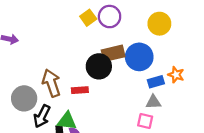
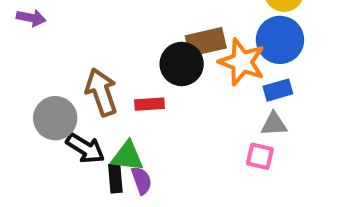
blue circle: (139, 57) -> (280, 40), moved
orange star: (176, 75) -> (242, 62), moved, size x1.6
black arrow: (42, 116) -> (85, 148), turned -85

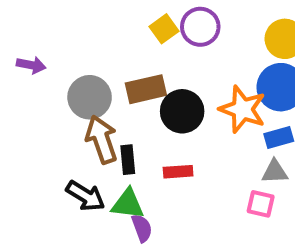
brown rectangle: (206, 42) -> (146, 89), moved
red rectangle: (150, 104) -> (178, 172), moved
gray circle: (55, 118) -> (90, 97), moved
black rectangle: (115, 178) -> (128, 160), moved

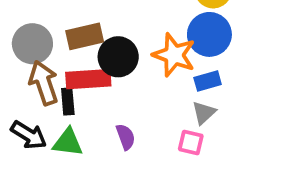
red rectangle: (178, 172) -> (88, 79), moved, size x1.6
gray triangle: (275, 172) -> (204, 113), turned -40
purple semicircle: (142, 228) -> (126, 137), moved

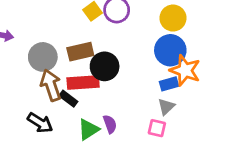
orange star: (174, 55) -> (185, 70), moved
black rectangle: (68, 101) -> (68, 99), turned -48
green triangle: (68, 142) -> (88, 129), moved, turned -40

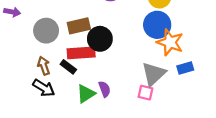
blue rectangle: (169, 84) -> (185, 68), moved
brown arrow: (51, 85) -> (44, 66), moved, size x0.7
gray triangle: (166, 107) -> (154, 74), size x1.6

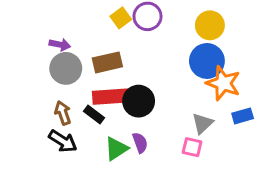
purple arrow: (12, 12) -> (60, 45), moved
black circle: (100, 39) -> (139, 101), moved
gray triangle: (154, 74) -> (202, 123), size x0.7

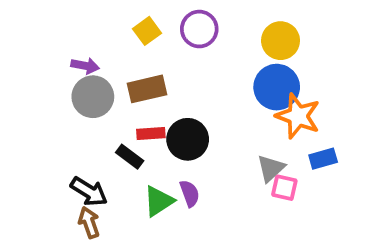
yellow square: (121, 18) -> (147, 31), moved
red rectangle: (110, 97) -> (151, 133), size x0.6
brown arrow: (63, 113) -> (89, 222), moved
pink square: (192, 147) -> (284, 188), moved

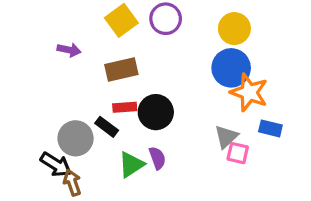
yellow square: (147, 31) -> (121, 20), size x1.4
gray circle: (93, 97) -> (76, 138), moved
blue rectangle: (323, 159) -> (270, 128), turned 30
black arrow: (89, 192) -> (56, 165), moved

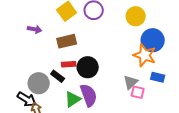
blue circle: (231, 68) -> (153, 40), moved
purple semicircle: (157, 158) -> (89, 95), size x1.6

